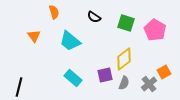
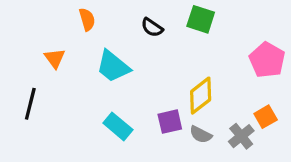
green square: (126, 23) -> (201, 19), moved
pink pentagon: (155, 30) -> (267, 60), moved
gray semicircle: (124, 83) -> (201, 135), turned 96
black line: (19, 87) -> (30, 104), moved

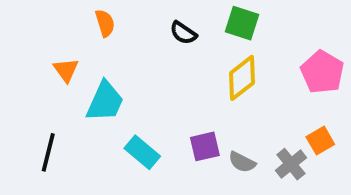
cyan trapezoid: (113, 66) -> (105, 101), moved, turned -105
yellow diamond: (201, 96) -> (242, 78), moved
black line: (30, 104) -> (48, 152), moved

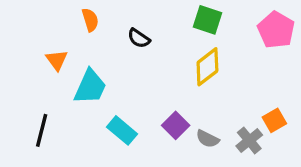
black semicircle: (183, 33) -> (139, 38), moved
pink pentagon: (322, 72) -> (276, 30), moved
purple square: (205, 146) -> (176, 125), turned -32

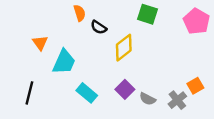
orange semicircle: (90, 20) -> (80, 13), moved
yellow diamond: (207, 67) -> (124, 48), moved

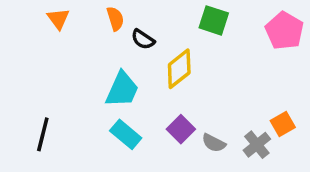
orange triangle: (40, 43) -> (58, 19), moved
cyan trapezoid: (64, 62) -> (122, 89), moved

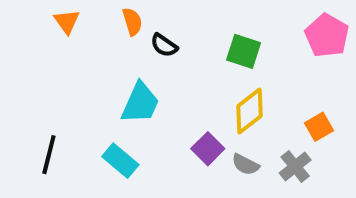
green square: (214, 20) -> (244, 51), moved
yellow diamond: (179, 69) -> (249, 111), moved
orange square: (283, 124) -> (319, 127), moved
cyan rectangle: (126, 134) -> (120, 161), moved

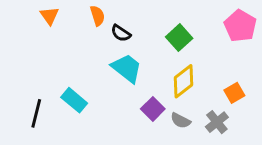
green square: (244, 51) -> (179, 38), turned 30
cyan trapezoid: (140, 103) -> (127, 68), moved, turned -76
cyan rectangle: (120, 161) -> (74, 100), moved

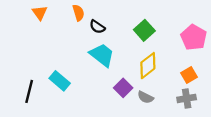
pink pentagon: (240, 26) -> (194, 37), moved
gray cross: (217, 122) -> (187, 98), moved, turned 30

